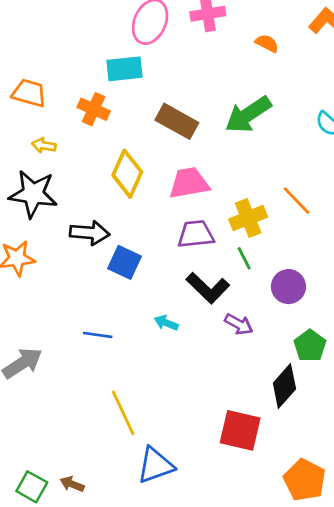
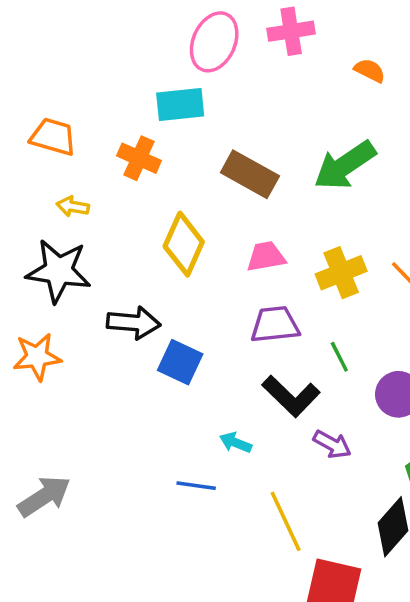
pink trapezoid: (189, 183) -> (266, 257), size x0.7
yellow cross: (248, 218) -> (341, 273), moved
blue line: (98, 335) -> (196, 486), moved
yellow line: (123, 413) -> (286, 521), moved

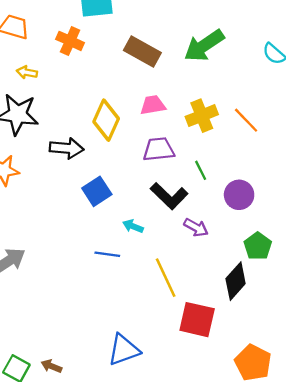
yellow diamond: (184, 244) -> (106, 120), moved
blue square: (180, 362) -> (97, 191), moved, turned 32

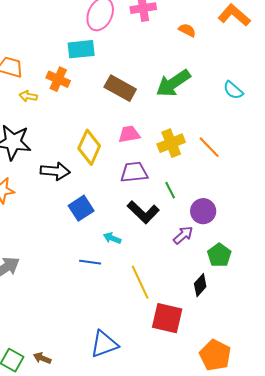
yellow arrow: (27, 72) -> (28, 96), moved
purple arrow: (196, 227) -> (183, 235), moved, turned -70
black diamond: (236, 281) -> (200, 285), size x0.7

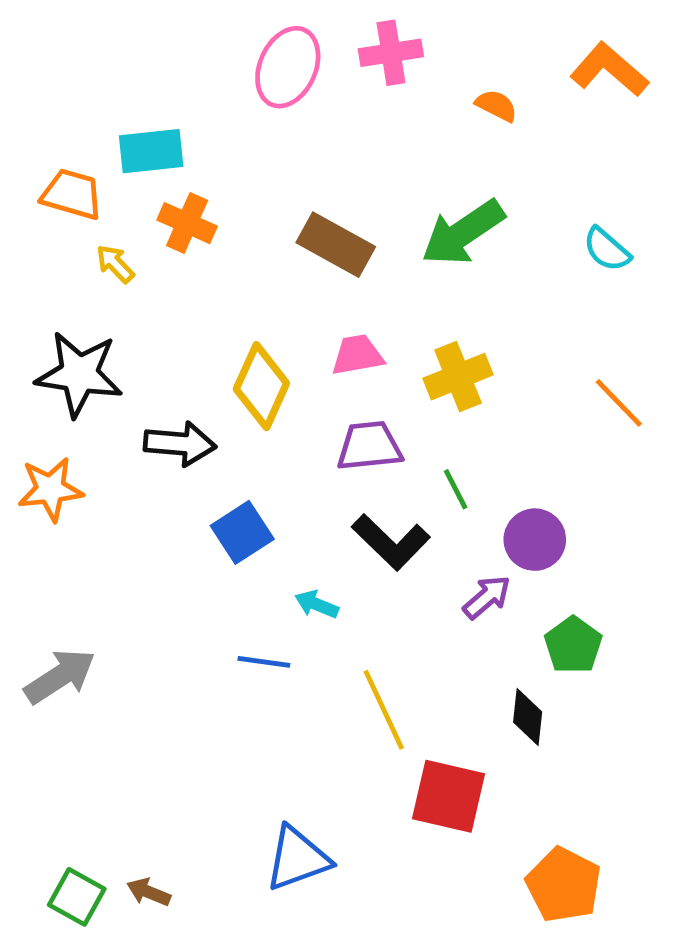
cyan rectangle: (81, 49) -> (151, 151), moved
yellow arrow: (28, 96) -> (115, 264), turned 36
orange line: (209, 147) -> (619, 403), moved
black diamond: (200, 285) -> (528, 717), turned -35

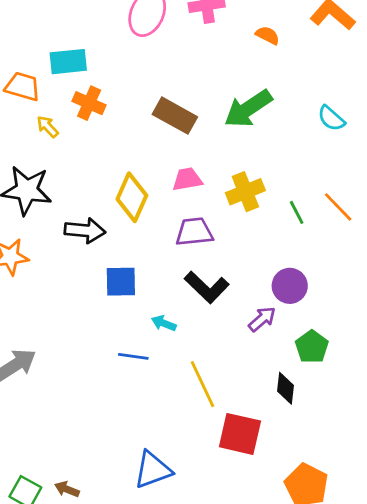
green line: (456, 489) -> (297, 212), moved
blue square: (242, 532) -> (121, 282), turned 32

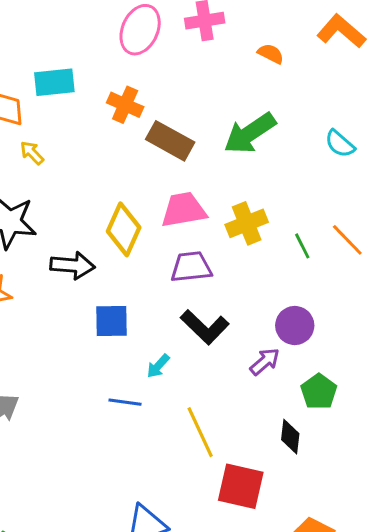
orange cross: (89, 103) -> (125, 105), moved
pink trapezoid: (187, 179) -> (184, 210), size x1.4
cyan arrow: (164, 323) -> (158, 366), turned -70

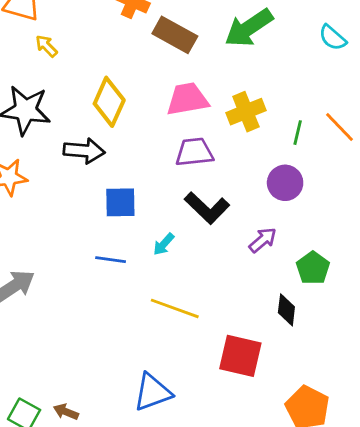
yellow diamond: (124, 229) -> (109, 102), moved
green line: (302, 246) -> (298, 133), turned 40
purple circle: (295, 325) -> (285, 183), moved
blue line: (125, 402) -> (111, 260), moved
yellow line: (200, 432) -> (175, 308), moved, turned -45

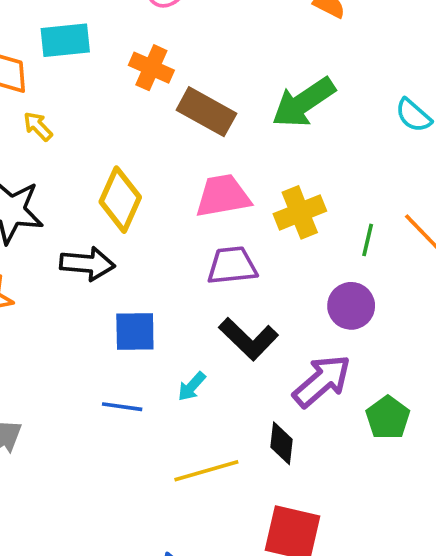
purple arrow: (263, 240) -> (322, 381), size x1.6
yellow line: (175, 308) -> (206, 471), turned -36
black diamond: (286, 310) -> (282, 443), moved

